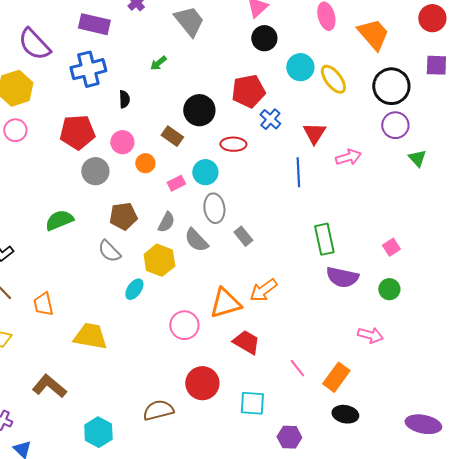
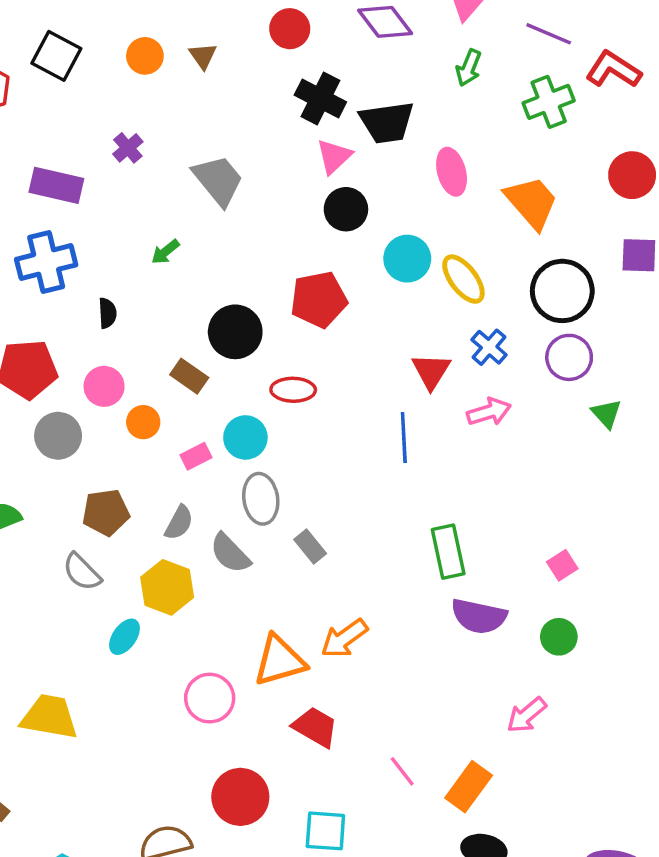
blue cross: (270, 119) -> (489, 347), moved
pink arrow: (370, 335) -> (526, 715), turned 125

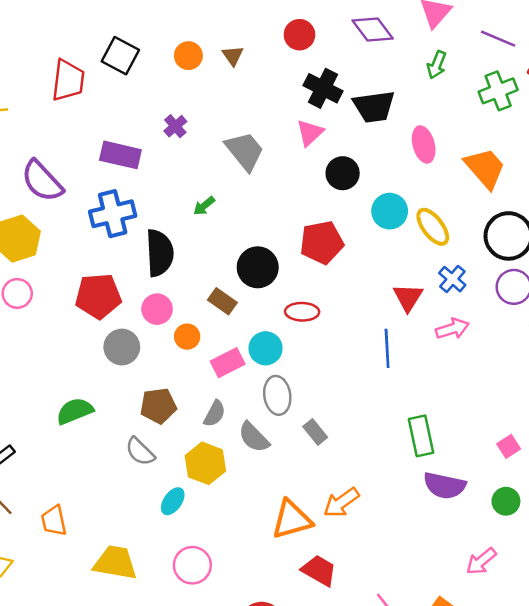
pink triangle: (334, 156) -> (310, 133), moved
black semicircle: (107, 313) -> (160, 253), size x2.0
pink rectangle: (196, 456) -> (228, 363), size x1.4
pink circle: (210, 698) -> (192, 565), moved

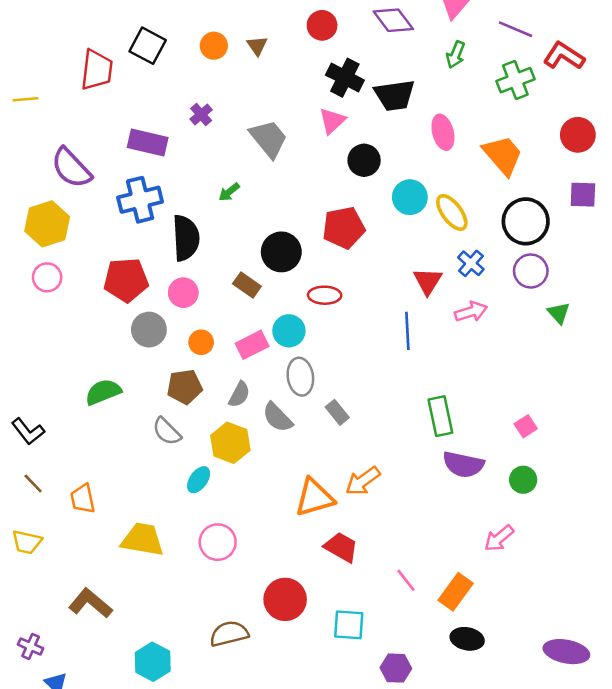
orange circle: (187, 337) -> (201, 342), moved

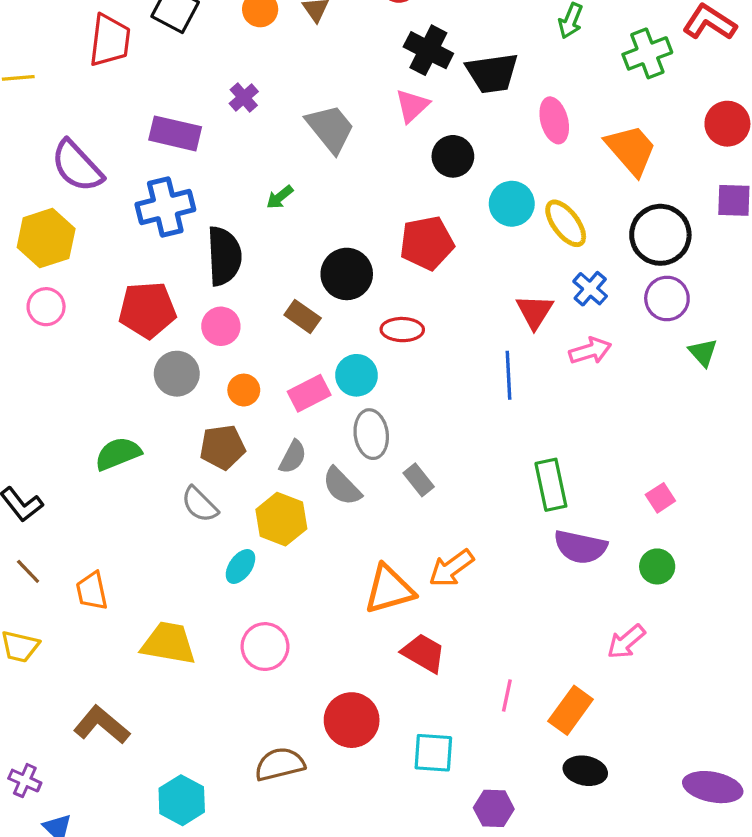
pink line: (406, 580) -> (507, 696), turned 50

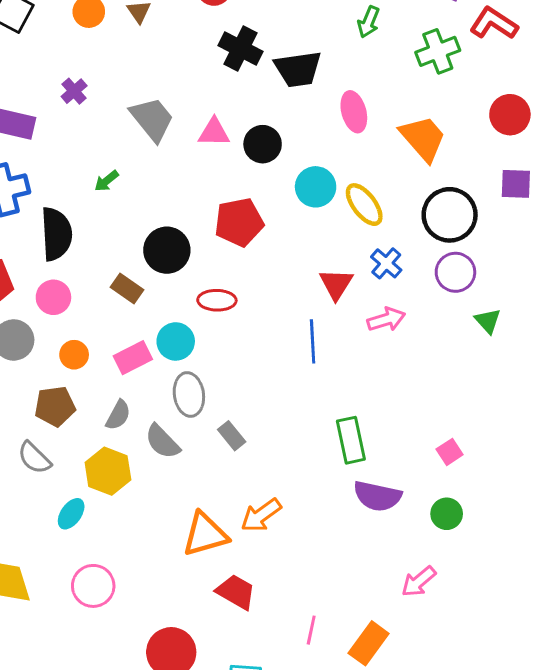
pink triangle: (412, 106) -> (214, 132), moved, turned 44

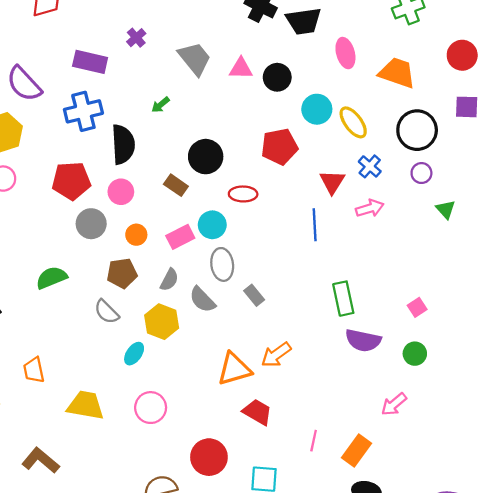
orange trapezoid: (423, 138) -> (397, 73), turned -30
red pentagon: (239, 222) -> (279, 147), moved
purple circle: (455, 272) -> (421, 173), size x0.7

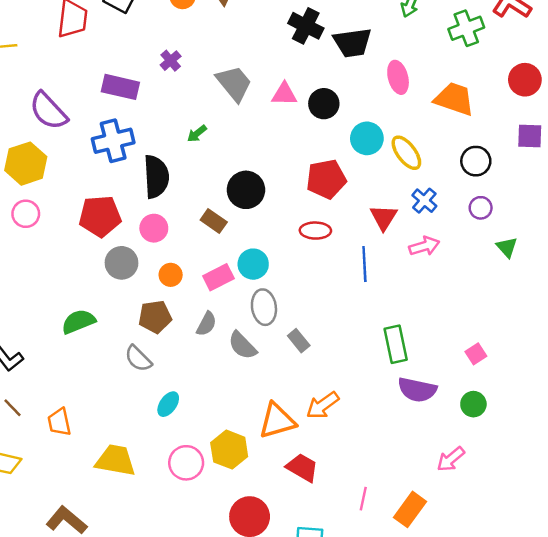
black circle: (417, 130) -> (476, 161), size x0.7
red ellipse: (243, 194) -> (315, 231), moved
yellow hexagon: (162, 322) -> (229, 450), moved

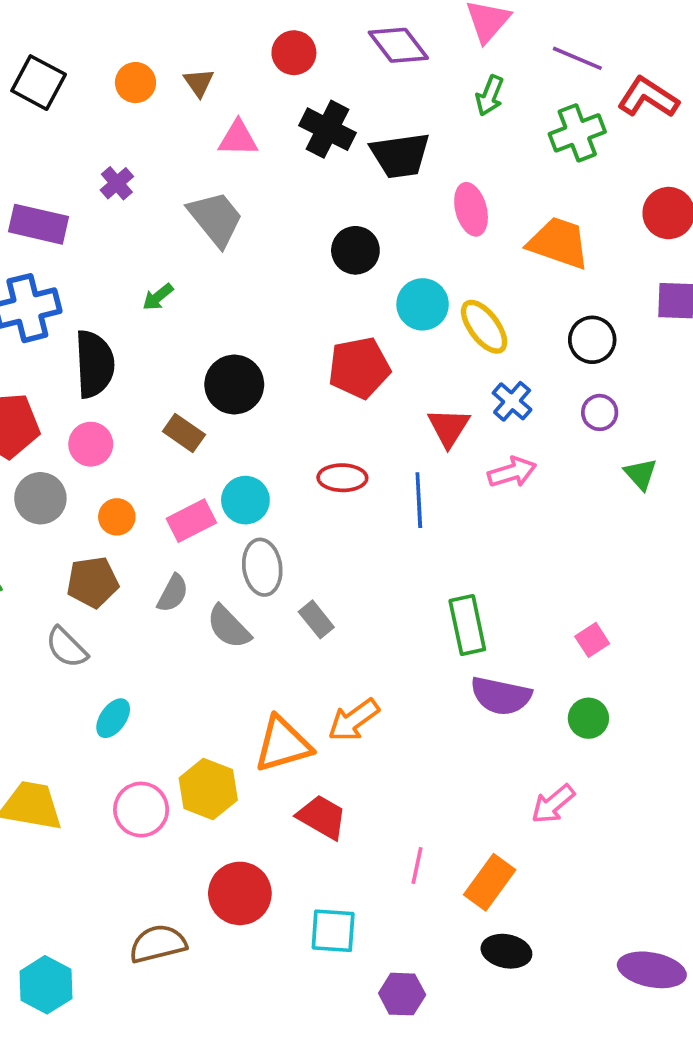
pink triangle: (284, 94) -> (238, 138), moved
red ellipse: (315, 231) -> (342, 478), moved

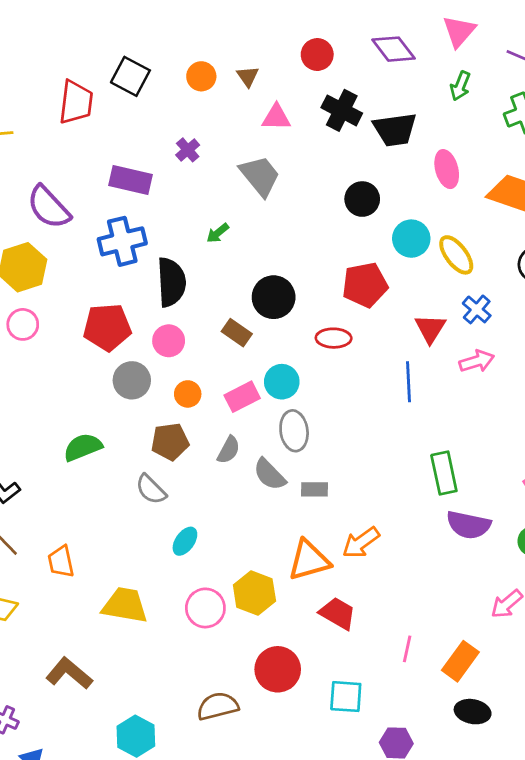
red ellipse: (342, 478) -> (334, 338), moved
gray rectangle: (316, 619) -> (314, 489), moved, turned -50

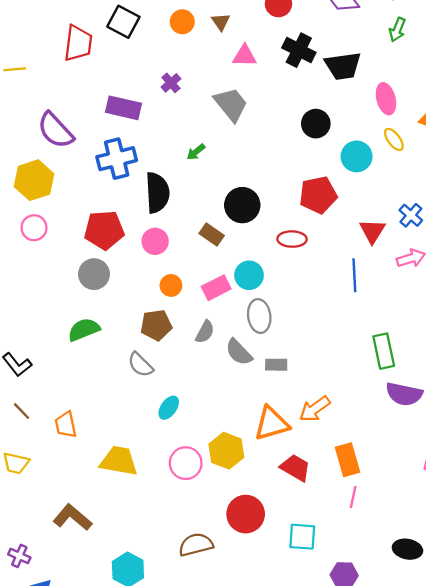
yellow ellipse: (456, 255) -> (394, 139), moved, size x0.7
gray circle: (132, 380) -> (94, 274), moved
orange rectangle: (460, 661) -> (347, 460), moved, turned -52

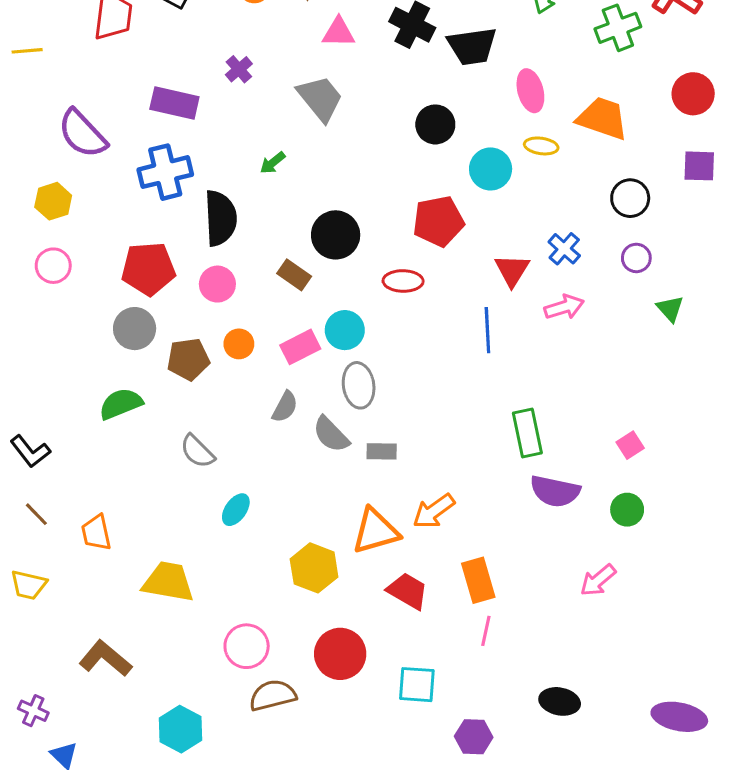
yellow ellipse: (394, 139) -> (541, 146), turned -45
yellow hexagon: (34, 180) -> (53, 201), size x0.7
brown pentagon: (156, 325) -> (188, 359), moved
pink circle: (186, 463) -> (247, 646), moved

